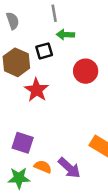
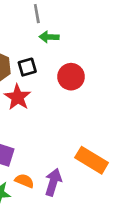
black square: (44, 51) -> (27, 67), moved
purple arrow: (69, 168) -> (53, 182), turned -115

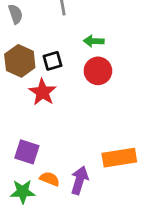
green arrow: (49, 37) -> (94, 41), moved
orange rectangle: (92, 160) -> (119, 158), turned -40

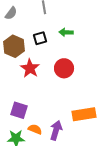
gray semicircle: (16, 14) -> (11, 13), turned 56
black square: (52, 61) -> (40, 38), moved
red circle: (98, 71) -> (64, 68), moved

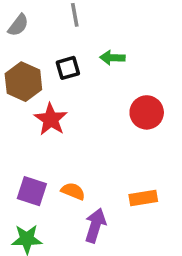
red circle: (64, 68) -> (147, 112), moved
orange rectangle: (84, 114) -> (143, 198), size x0.7
orange semicircle: (35, 129) -> (73, 191), moved

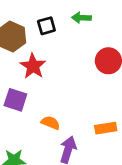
purple square: (32, 191) -> (15, 100), moved

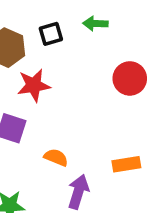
red star: (33, 66) -> (34, 85), turned 30

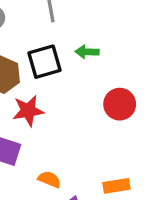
black square: (51, 34) -> (45, 62), size x1.5

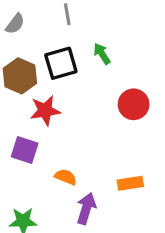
green arrow: (87, 52) -> (102, 54), turned 55

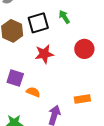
red star: (45, 111) -> (44, 54), moved
orange semicircle: (66, 177) -> (33, 92), moved

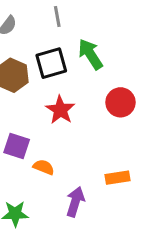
green arrow: (64, 17) -> (90, 54), size x1.5
red star: (44, 54) -> (60, 110), turned -30

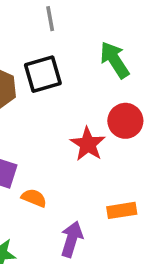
green arrow: (90, 54) -> (115, 60), moved
red star: (60, 110) -> (88, 144), moved

